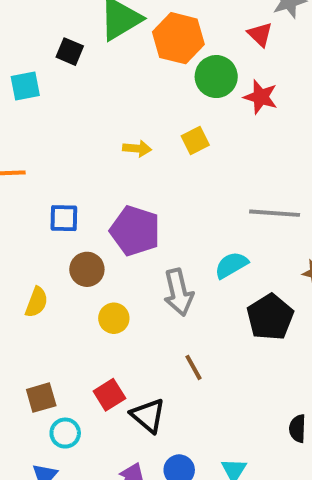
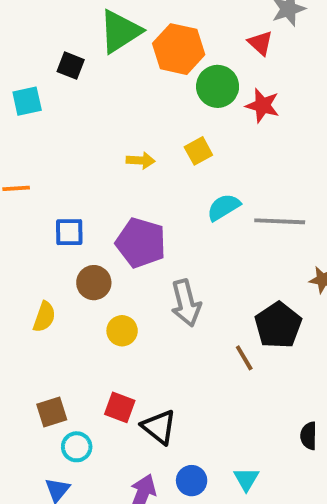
cyan semicircle: (231, 265) -> (224, 207), moved
brown line: (194, 367) -> (244, 358), moved
red square: (109, 395) -> (120, 407), turned -36

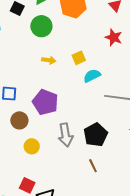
green circle: (218, 86) -> (41, 26), moved
cyan semicircle: (224, 207) -> (92, 76), moved
black pentagon: (278, 325) -> (96, 135), moved

